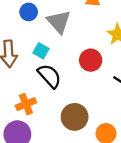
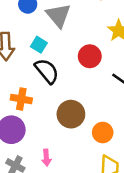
orange cross: (26, 104) -> (21, 99), turned 30

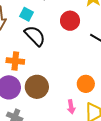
brown circle: (71, 114) -> (37, 87), moved
pink arrow: (46, 158) -> (71, 107), moved

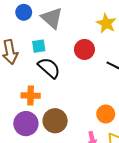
cyan square: (27, 14) -> (39, 46), turned -32

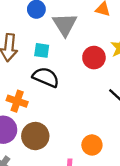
red circle: (84, 49) -> (94, 58), moved
black semicircle: (49, 68) -> (46, 77), turned -35

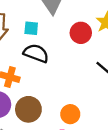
orange circle: (92, 145) -> (70, 114), moved

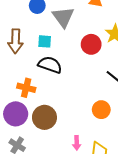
orange circle: (70, 114) -> (101, 110), moved

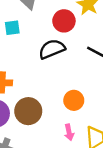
black semicircle: (50, 65) -> (52, 49), moved, turned -30
orange circle: (101, 110) -> (74, 100), moved

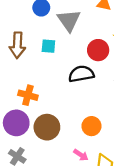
pink arrow: (69, 132) -> (81, 155), turned -56

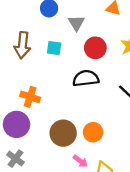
gray triangle: (69, 20) -> (76, 23), size x0.7
red circle: (98, 50) -> (95, 48), moved
brown circle: (47, 127) -> (63, 133), moved

